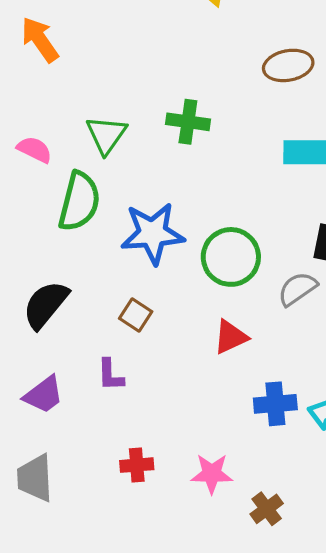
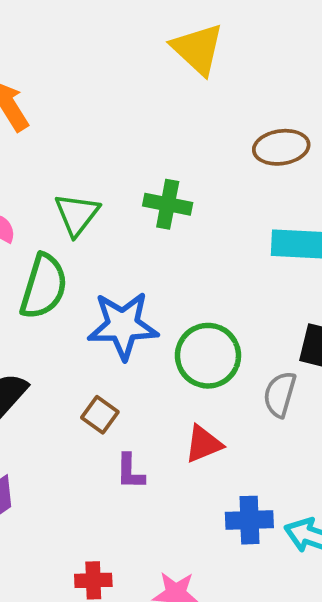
gray semicircle: (297, 289) -> (280, 394), turned -42
purple L-shape: (110, 375) -> (130, 472), moved

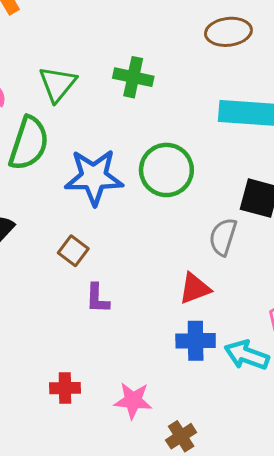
green circle: (208, 356) -> (166, 170), moved
red triangle: (203, 444) -> (195, 289), moved

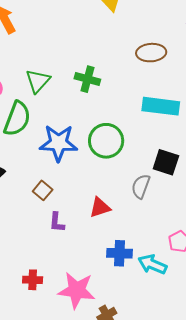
red triangle: (195, 289) -> (100, 208), moved
pink star: (133, 401) -> (77, 290), size x1.5

